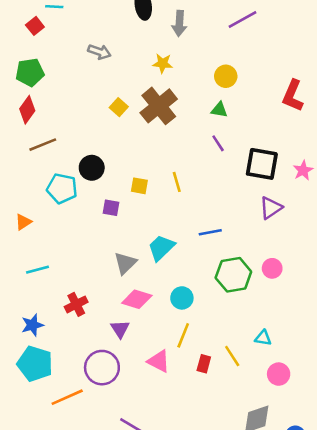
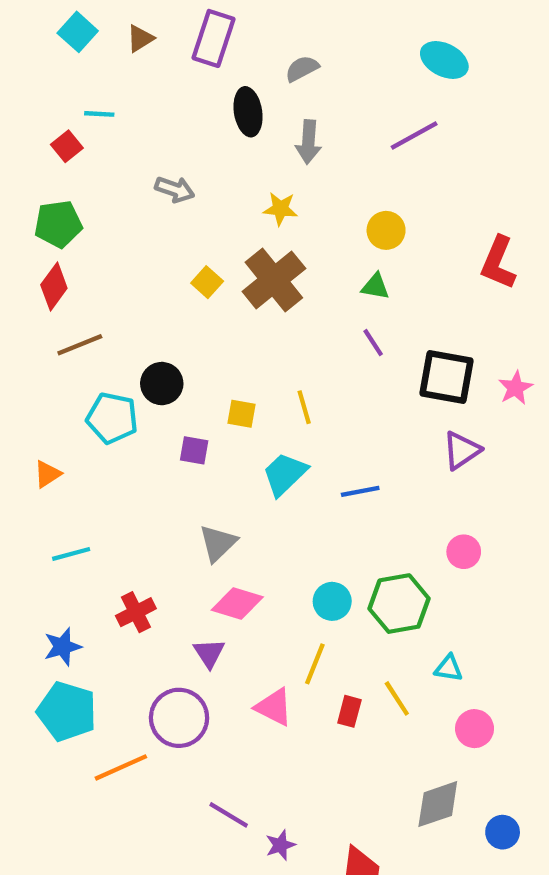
cyan trapezoid: (161, 248) -> (285, 474), moved
green hexagon: (233, 275) -> (399, 604), moved
cyan circle: (182, 298) -> (332, 601), moved

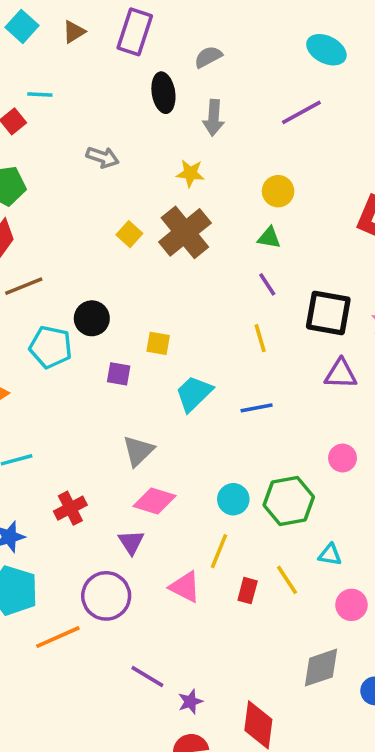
yellow line: (304, 407) -> (260, 338), moved
purple triangle: (462, 450) -> (341, 374), turned 36

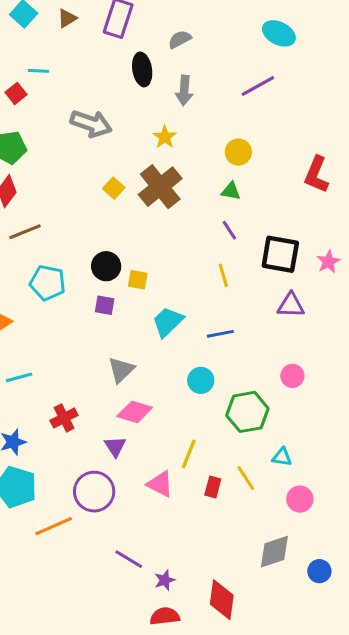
gray arrow: (103, 157) -> (91, 124), size x1.5
yellow star: (190, 173) -> (165, 137), turned 30
black circle: (92, 318) -> (106, 266), moved
cyan circle: (233, 499) -> (201, 380), moved

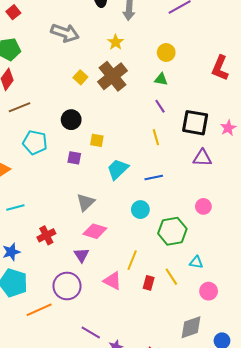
black circle: (106, 266) -> (71, 120), moved

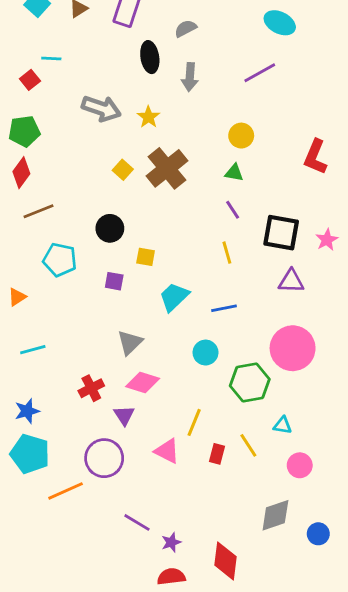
yellow star: (116, 42) -> (148, 117), moved
pink circle: (203, 206) -> (293, 348), size x2.0
red cross: (46, 235) -> (91, 388), moved

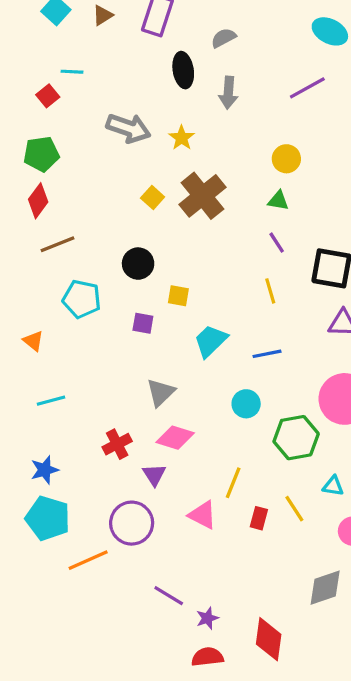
orange triangle: (17, 297) -> (33, 341), turned -48

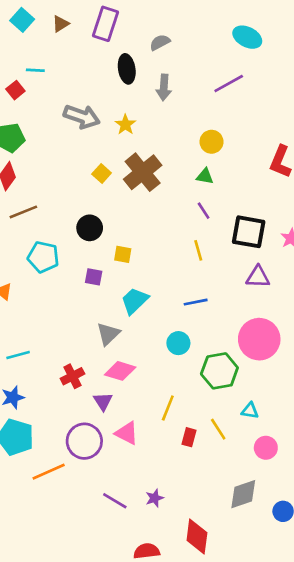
cyan trapezoid: (211, 341) -> (135, 301), moved
cyan line: (51, 401) -> (18, 355), moved
pink triangle: (203, 515) -> (127, 433), moved
purple star: (207, 618) -> (155, 498), moved

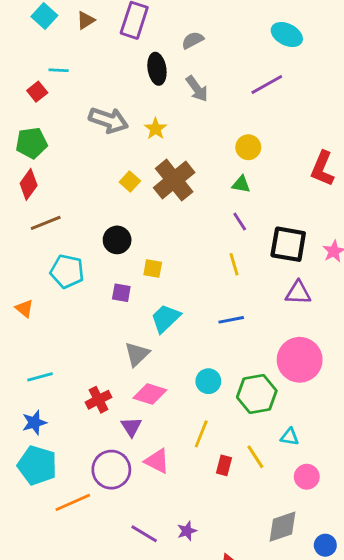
gray arrow: (164, 87) -> (197, 89), turned -40
cyan circle: (178, 343) -> (208, 381), moved

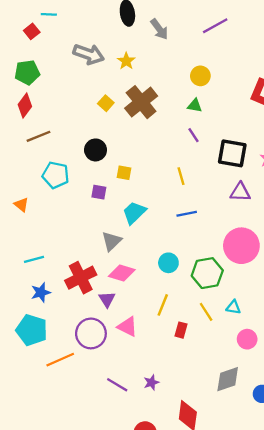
yellow line: (234, 264) -> (181, 176), moved
red cross: (98, 400) -> (81, 278), size x1.5
blue star: (34, 423) -> (41, 292), moved
yellow line: (255, 457) -> (206, 312), moved

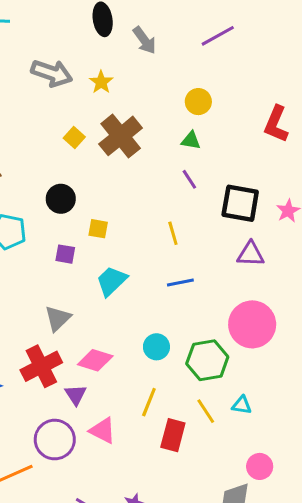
gray triangle: (111, 241) -> (58, 318), moved
red rectangle: (181, 330) -> (173, 435), size x1.5
pink circle: (247, 339) -> (260, 466), moved

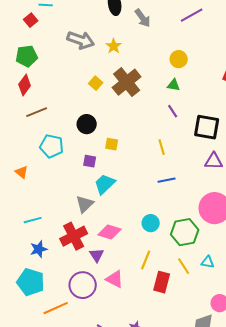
cyan trapezoid: (112, 281) -> (105, 184), moved

